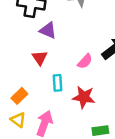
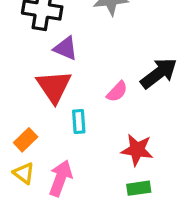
red triangle: (40, 58) -> (54, 87), size x1.6
red star: (84, 97) -> (137, 150), moved

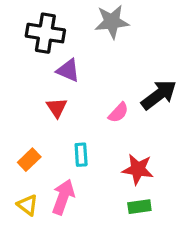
red triangle: (54, 87) -> (57, 108), size x0.6
cyan rectangle: (79, 122) -> (81, 155), moved
yellow triangle: (24, 173) -> (28, 205), moved

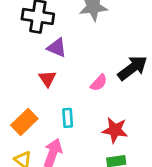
orange rectangle: (29, 160) -> (24, 122), size x1.4

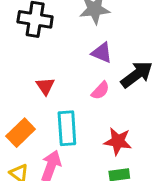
purple triangle: (57, 48) -> (102, 53), moved
cyan rectangle: (68, 118) -> (67, 128), size x1.6

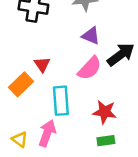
pink semicircle: (100, 91) -> (90, 68), size x1.5
orange rectangle: (21, 133) -> (21, 84), moved

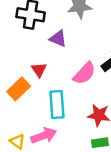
purple triangle: (91, 36) -> (58, 39), moved
pink arrow: (47, 133) -> (44, 136), turned 50

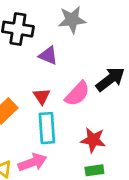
red triangle: (39, 70) -> (42, 96), moved

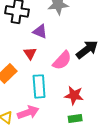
red triangle: (42, 96) -> (30, 53), moved

